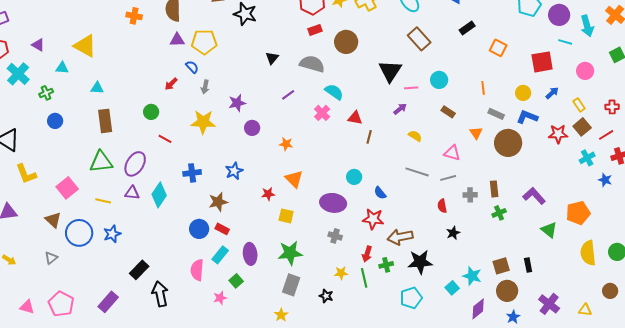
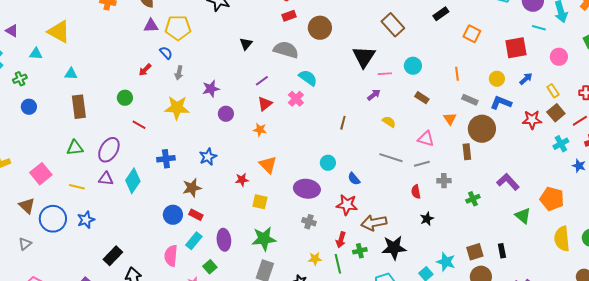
red triangle: (355, 118) -> (265, 104), moved, turned -49
green triangle: (101, 162) -> (75, 148), size x0.7
brown rectangle: (494, 189) -> (467, 152), moved
orange pentagon: (578, 213) -> (552, 199), turned 30

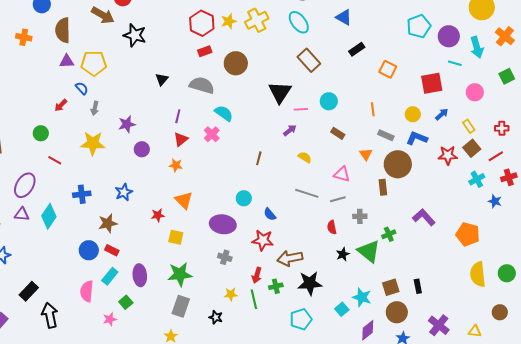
purple line: (262, 81) -> (178, 116), turned -40
green triangle: (523, 216) -> (369, 251), moved, size x1.4

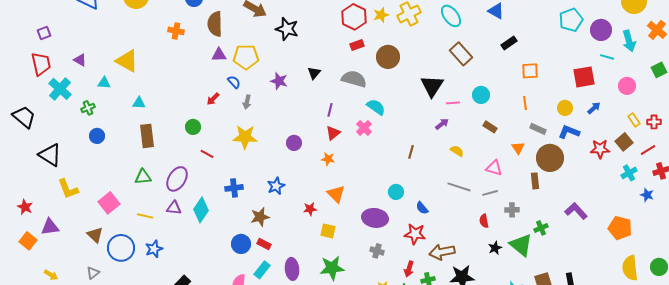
orange square: (388, 69) -> (530, 71), moved, turned -30
purple star: (127, 124) -> (279, 81), moved, turned 30
yellow rectangle: (469, 126) -> (634, 120), moved

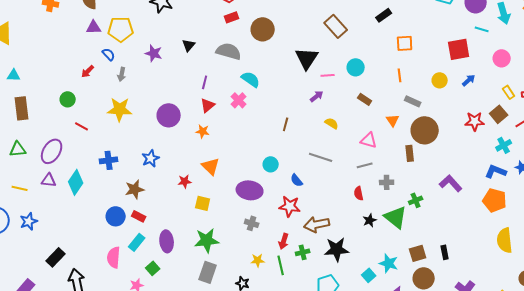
blue L-shape: (569, 132) -> (496, 171), moved
purple circle: (294, 143) -> (169, 115), size x1.5
gray line: (459, 187) -> (321, 157), moved

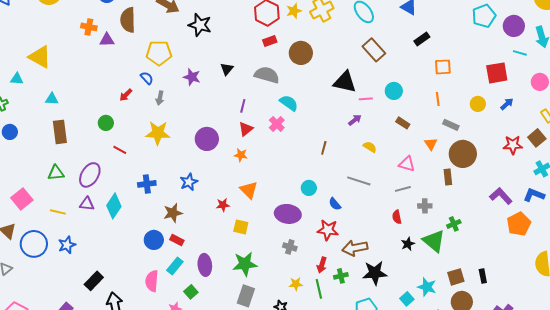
purple triangle: (94, 27) -> (107, 40), moved
black triangle: (307, 58) -> (345, 82), turned -50
purple L-shape: (451, 183) -> (501, 196), moved
orange pentagon: (495, 200) -> (519, 224), moved, turned 30

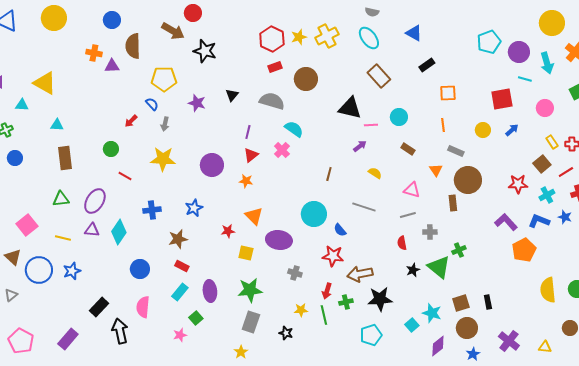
red star: (513, 145) -> (518, 184), moved
cyan circle: (309, 188) -> (314, 214), size x1.6
purple ellipse: (288, 214) -> (279, 240), moved
blue circle: (154, 240) -> (140, 269), moved
pink semicircle: (152, 281) -> (143, 307), moved

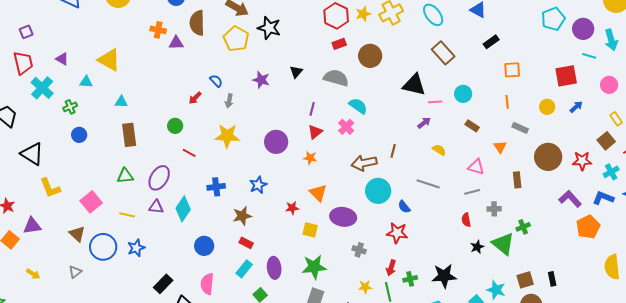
yellow pentagon: (164, 79) -> (236, 39), moved, turned 30
brown circle: (468, 180) -> (548, 157), moved
brown arrow: (360, 274) -> (364, 163), moved

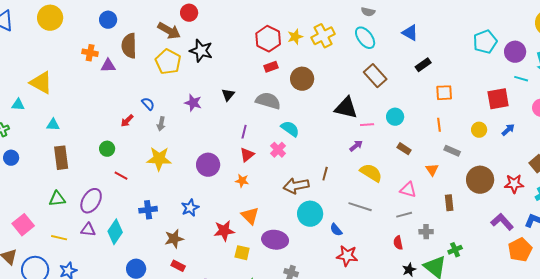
yellow semicircle: (439, 150) -> (371, 173), size x1.6
red star: (292, 208) -> (224, 231), size x1.5
red star: (397, 233) -> (347, 256), moved

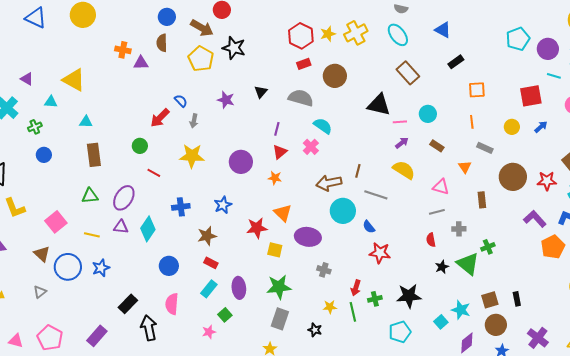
blue circle: (108, 20) -> (167, 17), moved
brown semicircle: (129, 46) -> (162, 43), size x0.7
red arrow: (127, 121) -> (160, 118), size x1.5
purple arrow: (356, 146) -> (402, 143), moved
gray line: (360, 207) -> (376, 195), moved

